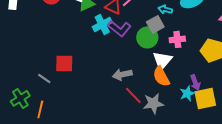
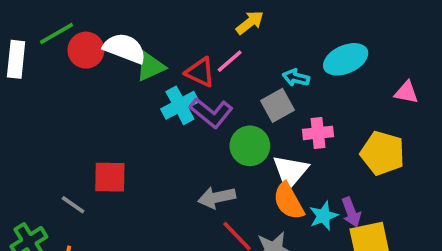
green circle: (147, 37) -> (250, 146), moved
cyan star: (187, 93) -> (324, 216), moved

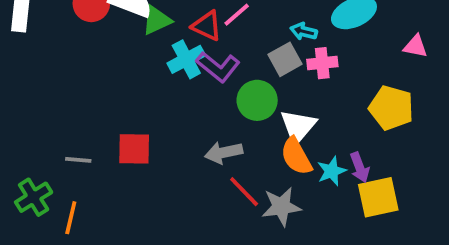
pink cross: (318, 133) -> (322, 63), moved
red square: (110, 177) -> (134, 149), moved
gray line: (73, 205) -> (78, 160), turned -30

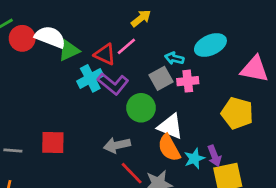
pink triangle: (415, 46) -> (254, 69), size x1.6
white triangle: (298, 126) -> (170, 126), turned -48

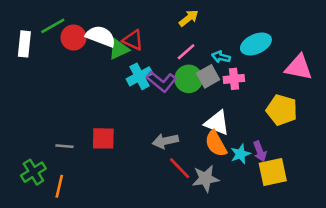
pink line: (126, 46) -> (186, 52), moved
red triangle: (105, 54) -> (133, 40), moved
green circle: (141, 108) -> (189, 79), moved

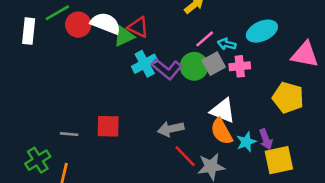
pink line: (186, 52) -> (205, 39), moved

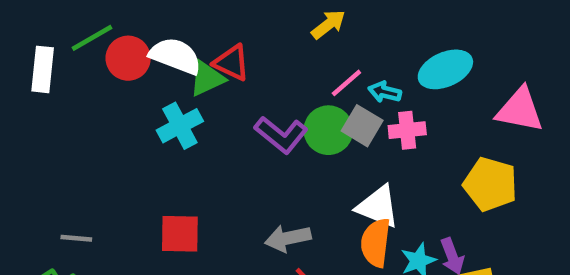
cyan cross: (145, 64) -> (180, 126), moved
gray square: (214, 64) -> (362, 126), turned -30
orange semicircle: (222, 131) -> (376, 243), turned 36
gray line: (69, 134) -> (76, 238), moved

